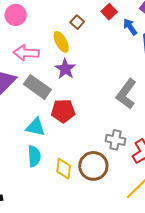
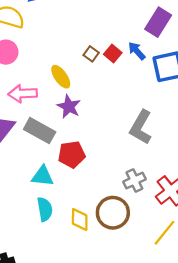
red square: (109, 12) -> (113, 54), moved
brown square: (77, 22) -> (91, 54), moved
gray cross: (115, 140) -> (134, 180), turned -30

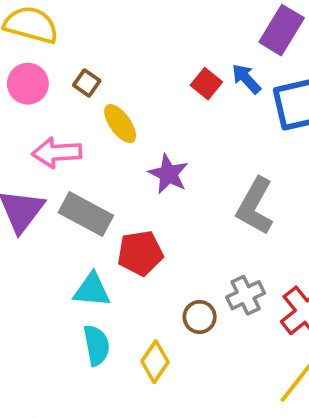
brown square: (91, 54) -> (87, 83), moved
purple star: (69, 107) -> (168, 174), moved
brown circle: (113, 213) -> (200, 317), moved, size x0.6
yellow diamond: (80, 220) -> (155, 362), turned 35

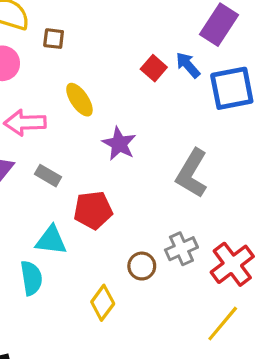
brown square: (87, 83) -> (54, 39), moved, turned -30
gray rectangle: (86, 214) -> (48, 176), size x0.6
cyan semicircle: (96, 345) -> (31, 278), moved

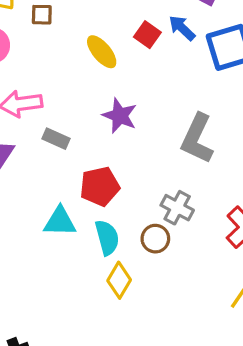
yellow ellipse: (79, 100) -> (102, 52), moved
gray rectangle: (48, 176) -> (56, 139), moved
gray cross: (181, 249) -> (177, 208), moved, turned -32
cyan semicircle: (31, 278) -> (107, 238), moved

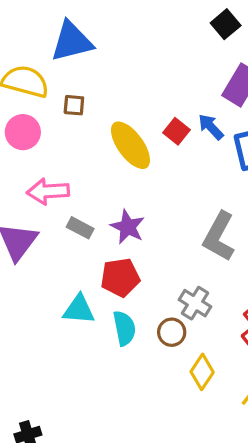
yellow ellipse: (102, 52) -> (130, 145), size x1.4
purple star: (120, 116) -> (128, 227), moved
yellow diamond: (119, 280) -> (202, 372), moved

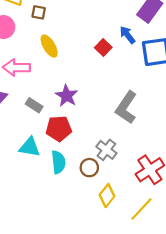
red square: (176, 131) -> (103, 47), moved
yellow ellipse: (130, 145) -> (49, 46), moved, size x0.7
gray rectangle: (80, 228) -> (34, 105), moved

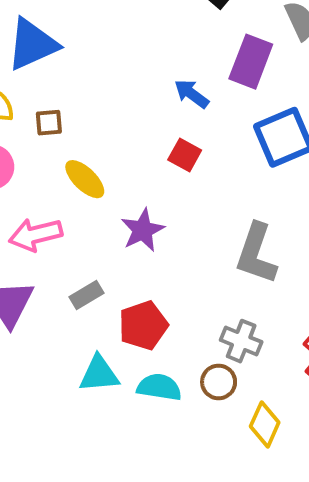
blue arrow: (127, 35) -> (192, 94), moved
purple star: (67, 96) -> (143, 230), moved, turned 30
gray rectangle: (34, 105) -> (87, 295), turned -49
cyan semicircle: (58, 162) -> (159, 387), turned -60

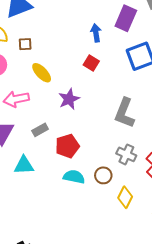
blue arrow: (192, 94) -> (96, 33), turned 42
gray cross: (241, 341) -> (126, 154), moved
cyan triangle: (99, 374) -> (24, 165), moved

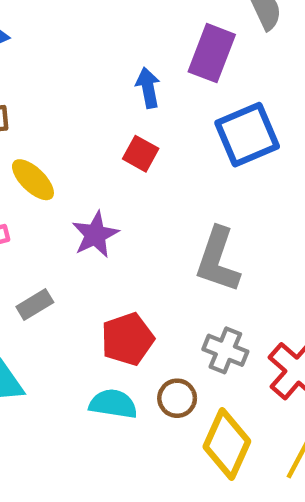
red pentagon: (67, 146) -> (127, 339), moved
yellow diamond: (125, 197) -> (227, 444), size x1.4

